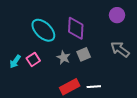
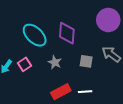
purple circle: (117, 15) -> (108, 20), size x1.5
gray square: (84, 54) -> (86, 61), moved, turned 32

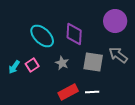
gray square: (86, 61) -> (93, 62), size x1.5

